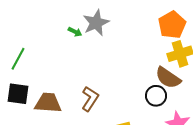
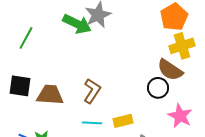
green arrow: (75, 32) -> (77, 24), size x2.0
green line: (18, 59) -> (26, 38), moved

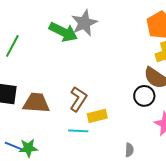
yellow rectangle: (123, 121) -> (97, 116), moved

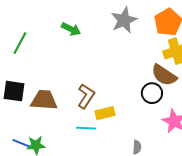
gray star: (84, 23) -> (124, 20), moved
green arrow: (63, 32) -> (71, 29), size x0.7

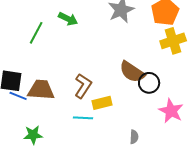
green line: (20, 43) -> (36, 33), moved
brown semicircle: (164, 75) -> (132, 72), moved
blue line: (21, 143) -> (18, 96), moved

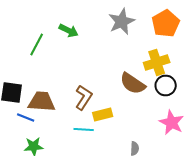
yellow cross: (173, 41) -> (157, 62), moved
black circle: (149, 83) -> (166, 86), moved
blue line: (18, 96) -> (26, 118), moved

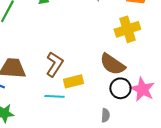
brown semicircle: (133, 84) -> (112, 64), moved
black circle: (166, 86) -> (120, 88), moved

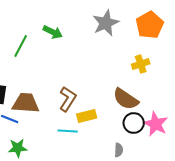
yellow cross: (127, 29) -> (141, 64), size x0.7

